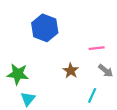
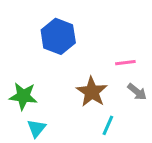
brown star: (71, 71) -> (92, 92), size x1.5
cyan line: (92, 95) -> (108, 125), moved

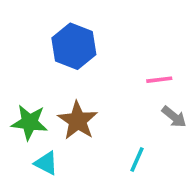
brown star: (92, 92) -> (78, 121), moved
cyan triangle: (36, 128) -> (46, 163), turned -42

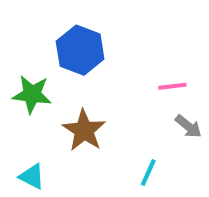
green star: (29, 122) -> (32, 94), moved
cyan triangle: (46, 163) -> (32, 177), moved

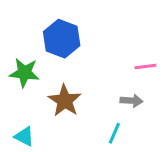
pink line: (172, 86) -> (145, 67), moved
gray arrow: (188, 126) -> (131, 101), moved, turned -35

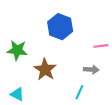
blue hexagon: (62, 39) -> (60, 27), moved

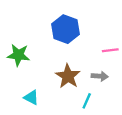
brown star: (45, 70) -> (68, 76), moved
cyan triangle: (17, 94) -> (31, 97), moved

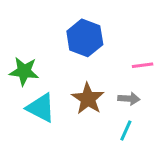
cyan triangle: (31, 97) -> (41, 108), moved, size x1.5
cyan line: (87, 101) -> (126, 131), moved

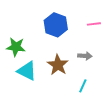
pink line: (143, 65) -> (94, 24), moved
gray arrow: (129, 99) -> (85, 56), moved

